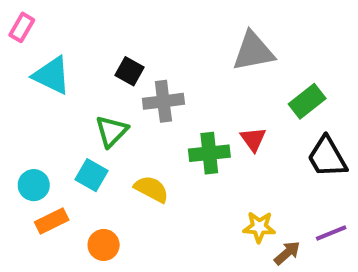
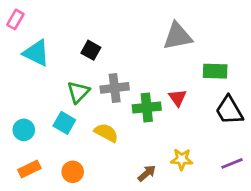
gray cross: (163, 101) -> (115, 88), moved
green rectangle: (307, 101) -> (215, 71), turned 40
orange rectangle: (52, 221) -> (29, 169), moved
brown arrow: (287, 253) -> (147, 173), moved

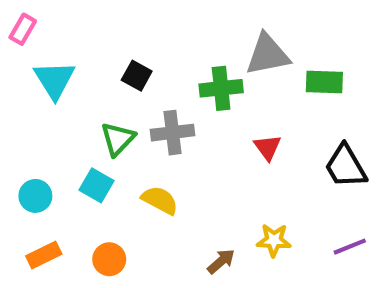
cyan triangle: (36, 53) -> (54, 80), turned 32
green rectangle: (215, 71) -> (324, 82), moved
green cross: (147, 108) -> (221, 88), moved

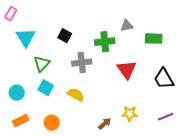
gray triangle: (267, 55) -> (127, 26), size x0.6
green triangle: (118, 139) -> (42, 64), moved
red triangle: (267, 147) -> (127, 70), size x1.5

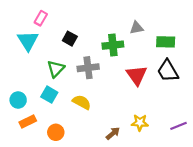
pink rectangle: (11, 14) -> (41, 18), moved
green triangle: (42, 64) -> (56, 69), moved
black trapezoid: (164, 79) -> (168, 71), moved
orange rectangle: (21, 121) -> (28, 122), moved

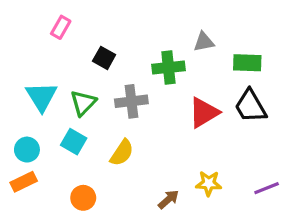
cyan triangle: (28, 41) -> (41, 96), moved
red triangle: (137, 75) -> (204, 113), turned 35
yellow semicircle: (82, 102) -> (122, 153), turned 96
orange rectangle: (28, 122) -> (24, 182), moved

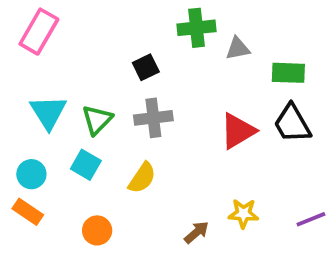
pink rectangle: (61, 27) -> (39, 32), moved, size x1.6
black square: (104, 58) -> (146, 67), moved, turned 35
green cross: (168, 68) -> (197, 28), moved
orange rectangle: (24, 182) -> (28, 212), turned 60

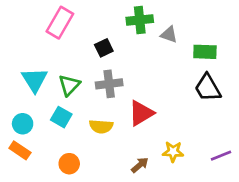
pink rectangle: (39, 32) -> (60, 23), moved
gray triangle: (238, 48) -> (169, 35), turned 30
red triangle: (238, 131) -> (141, 113), moved
yellow semicircle: (142, 178) -> (101, 126), turned 60

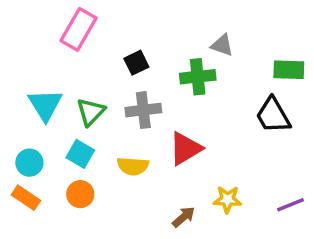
green cross: (140, 20) -> (198, 77), moved
green rectangle: (205, 52) -> (289, 70), moved
orange circle: (69, 164) -> (80, 194), moved

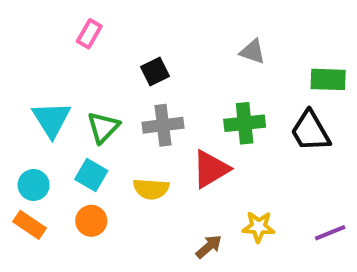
pink rectangle: (78, 29) -> (89, 34), size x0.6
green cross: (198, 77) -> (245, 123), moved

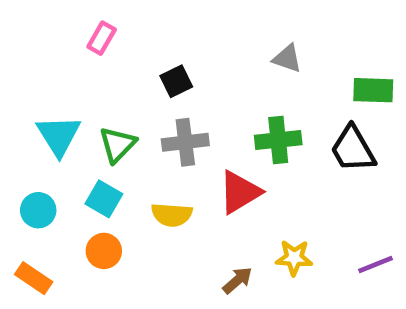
orange rectangle: (30, 225) -> (34, 278), moved

